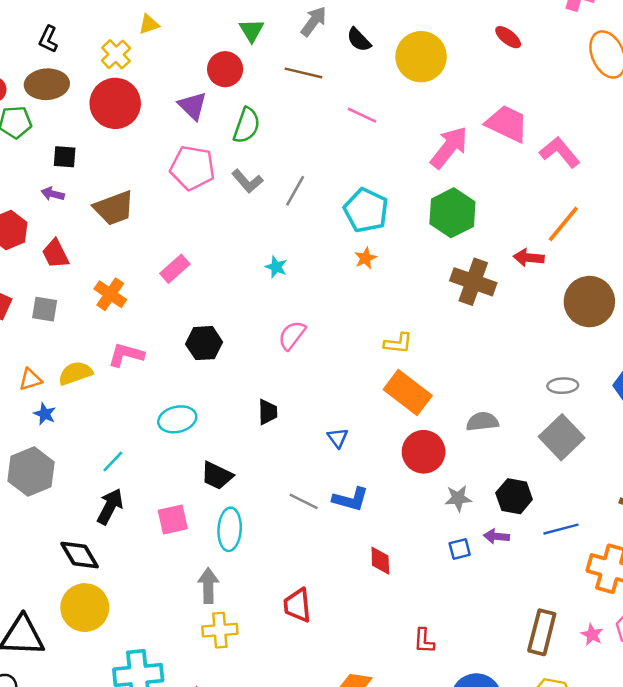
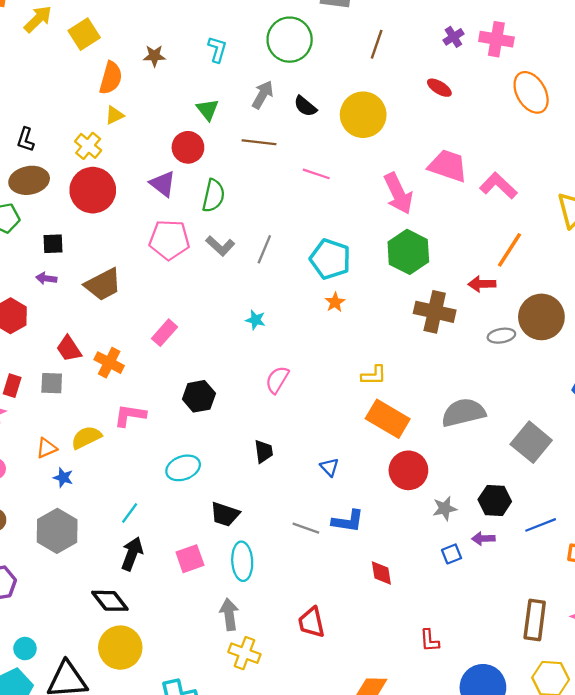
pink arrow: (449, 148) -> (398, 194), turned 123
red trapezoid: (55, 254) -> (69, 349), moved
gray ellipse: (563, 386) -> (501, 336), moved
gray semicircle: (482, 422) -> (463, 413), moved, size x1.5
yellow cross: (220, 630) -> (244, 653), turned 32

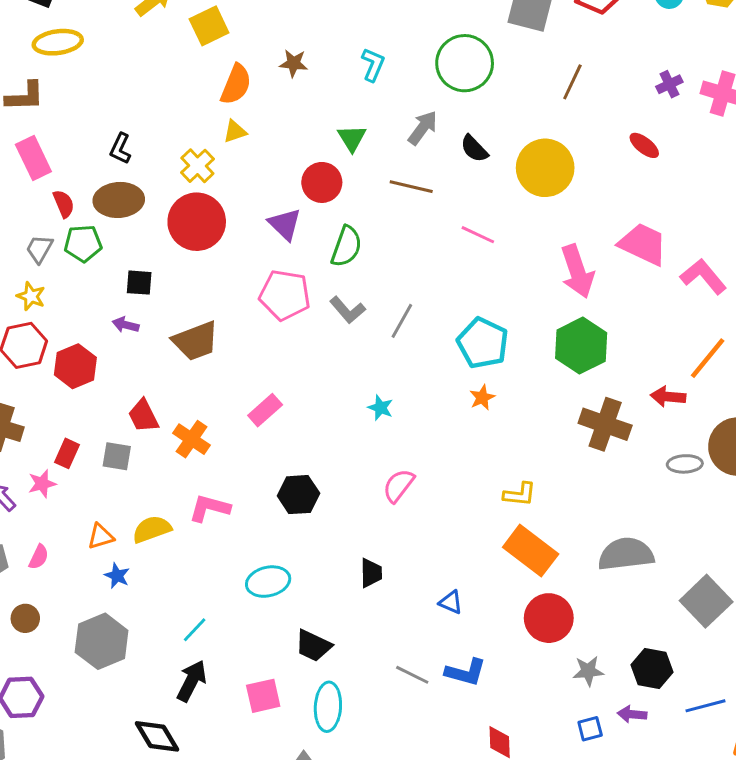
blue triangle: (330, 467) -> (451, 602), turned -30

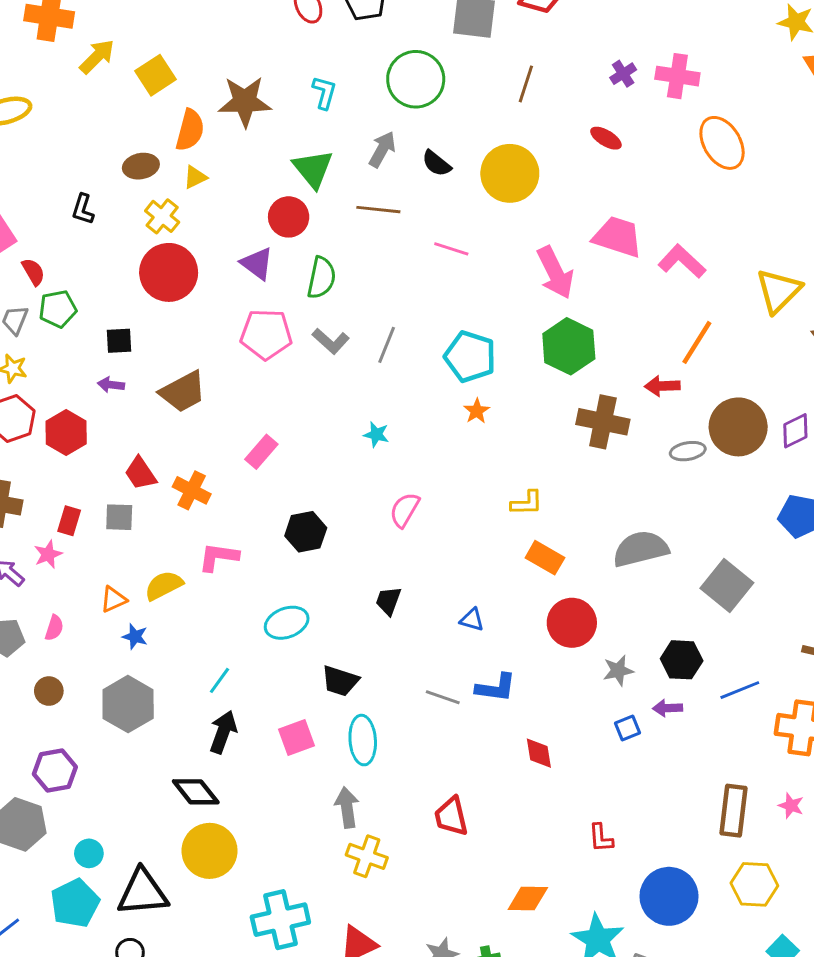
brown star: (294, 63) -> (245, 102), size x1.8
green triangle: (352, 138) -> (313, 169), size x1.4
brown ellipse: (119, 200) -> (141, 166), moved, size x0.7
orange rectangle: (531, 551) -> (545, 558), size x0.7
black trapezoid: (371, 573) -> (388, 601), turned -152

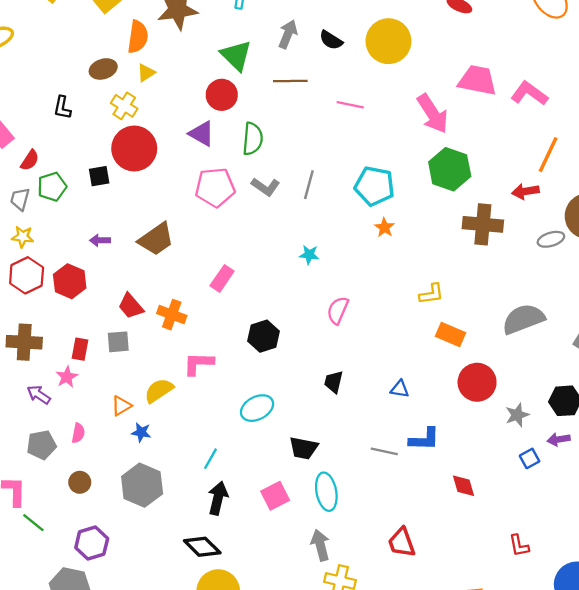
red semicircle: (33, 272) -> (30, 160), turned 70
black square: (119, 341) -> (99, 176), moved

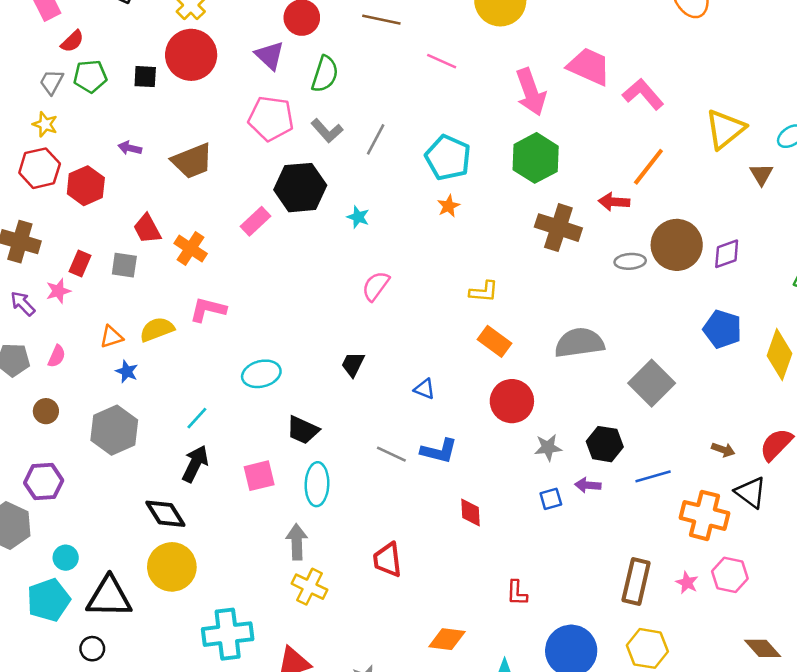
black hexagon: (263, 336) -> (300, 188), moved, size x1.4

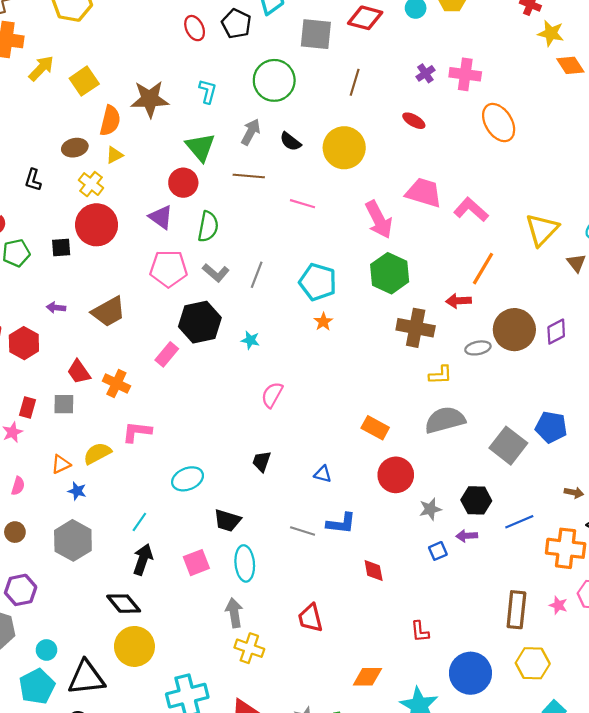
yellow L-shape: (484, 292) -> (440, 375), moved
blue pentagon: (722, 329) -> (551, 427), moved

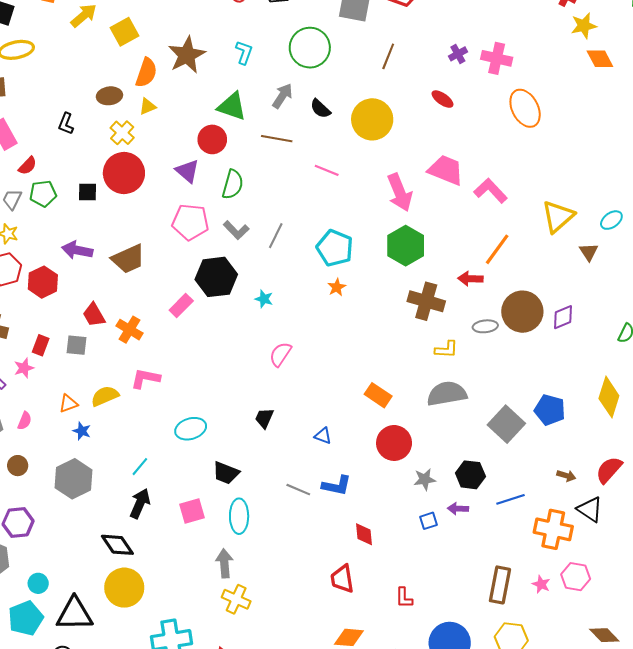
yellow star: (551, 33) -> (584, 26), turned -30
brown star: (150, 99) -> (187, 55), turned -30
green triangle: (200, 147) -> (232, 106), turned -36
purple arrow: (56, 308) -> (77, 250), size x1.6
red trapezoid: (310, 618) -> (342, 579), moved

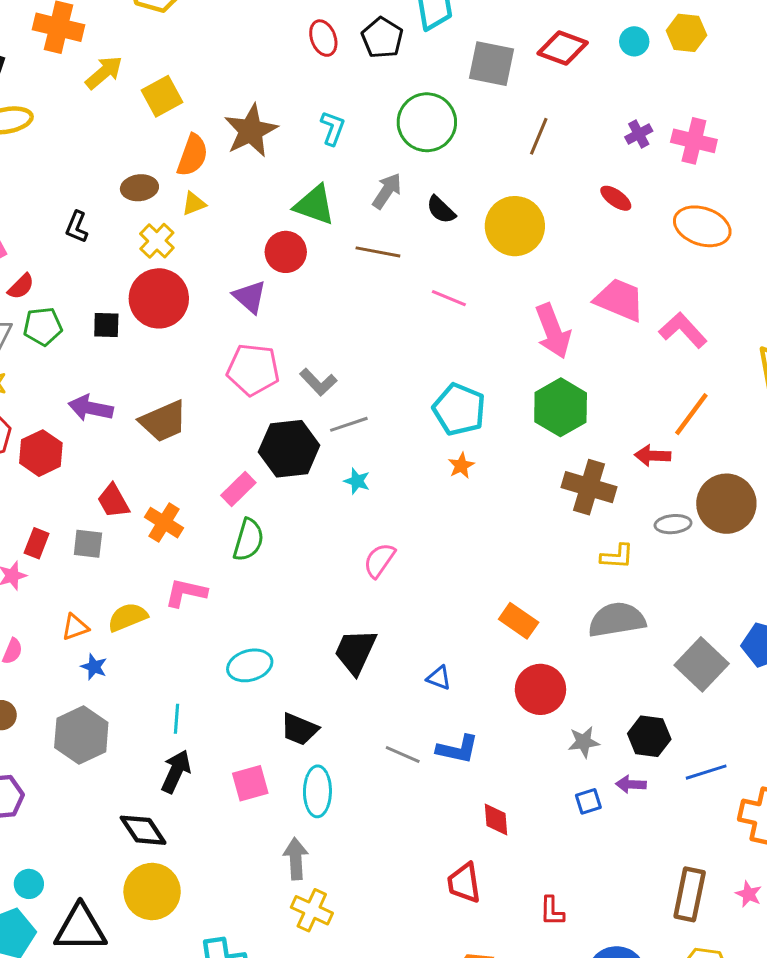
orange ellipse: (525, 108) -> (702, 226), moved, turned -45
green semicircle: (233, 184) -> (248, 540), moved
gray line: (276, 236) -> (349, 424), moved, turned 45
black trapezoid: (264, 418) -> (355, 652), size x1.6
cyan line: (140, 467) -> (177, 719), turned -36

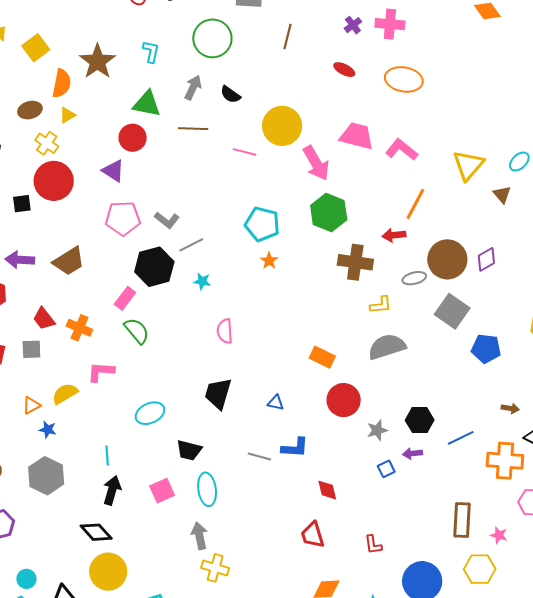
yellow circle: (515, 226) -> (282, 126), moved
green semicircle: (248, 540) -> (137, 331), turned -48
pink semicircle: (379, 560) -> (225, 331), turned -30
gray square: (702, 664) -> (452, 311), moved
pink star: (749, 894) -> (499, 535), moved

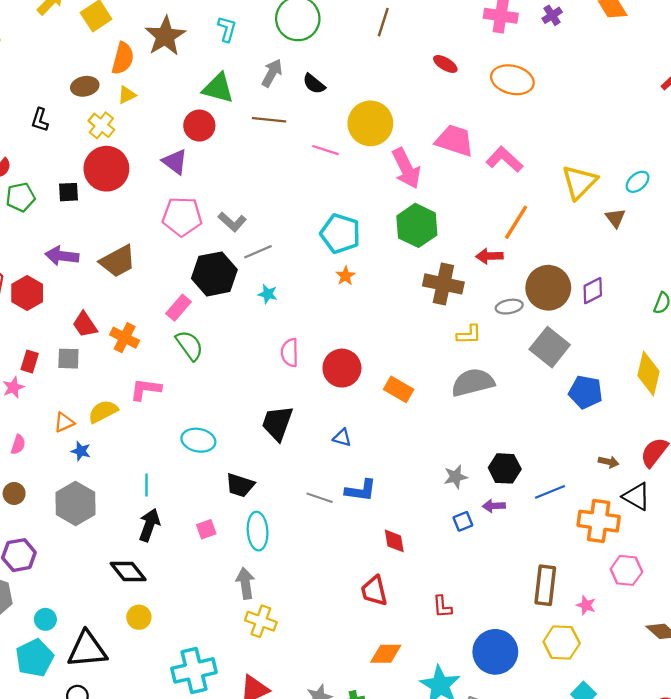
purple cross: (353, 25) -> (552, 15), moved
red circle: (344, 400) -> (342, 368), moved
cyan ellipse: (150, 413) -> (198, 440), turned 32
pink square: (162, 491) -> (206, 529), size x0.7
yellow circle: (108, 572) -> (139, 617), size x0.6

